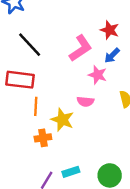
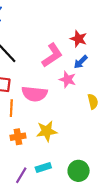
pink semicircle: (85, 102) -> (34, 94), moved, size x1.6
yellow star: (62, 120) -> (47, 131), moved, turned -30

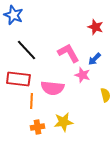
red star: (79, 39) -> (95, 27), moved
pink L-shape: (52, 55) -> (68, 53), turned -85

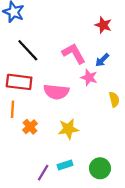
orange line: (31, 101) -> (13, 109), moved
orange cross: (37, 127) -> (30, 127), moved, turned -32

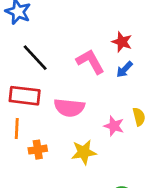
red star: (103, 25) -> (122, 42), moved
pink star: (89, 78) -> (114, 126), moved
orange cross: (30, 127) -> (38, 150), turned 32

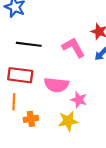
black line: (35, 58) -> (29, 44), turned -40
pink star: (114, 126) -> (79, 100), moved

